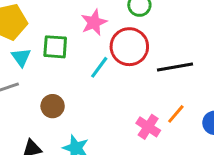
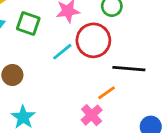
orange line: (176, 114) -> (107, 93), moved

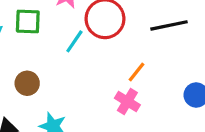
black line: (129, 69) -> (169, 25), moved

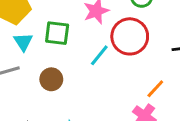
brown circle: (27, 83) -> (51, 79), moved

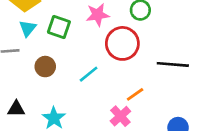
cyan line: (99, 55) -> (89, 74), moved

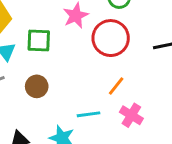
cyan line: (89, 74) -> (89, 114), moved, turned 48
orange line: (135, 94) -> (116, 86), moved

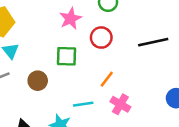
red circle: (111, 38) -> (101, 38), size x0.7
green square: (39, 40) -> (67, 56), moved

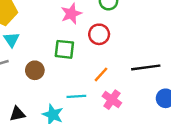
black line: (153, 42) -> (146, 67), moved

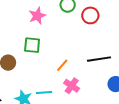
red circle: (99, 34) -> (90, 15), moved
cyan line: (76, 96) -> (44, 92), moved

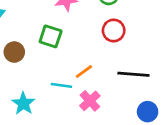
red circle: (90, 15) -> (114, 30), moved
cyan line: (44, 92) -> (61, 85), moved

